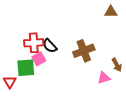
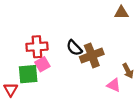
black semicircle: (50, 46) -> (74, 48), moved
pink triangle: (104, 78) -> (114, 85), turned 40

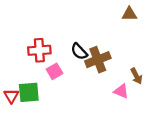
pink square: (42, 64) -> (55, 71), moved
green square: (28, 74) -> (29, 92), moved

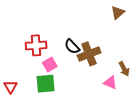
brown triangle: (129, 14) -> (118, 13), turned -40
green square: (29, 92) -> (46, 84), moved

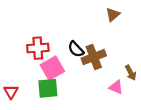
brown triangle: (118, 13) -> (113, 15), moved
pink square: (50, 65) -> (52, 68), size x1.5

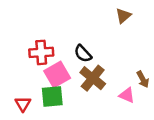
brown cross: (94, 57) -> (93, 78), moved, turned -30
red triangle: (11, 92) -> (23, 104), moved

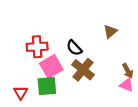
brown triangle: (123, 16) -> (110, 31), moved
pink triangle: (127, 95) -> (127, 85), moved

